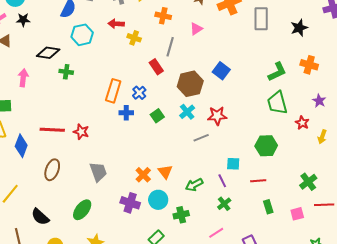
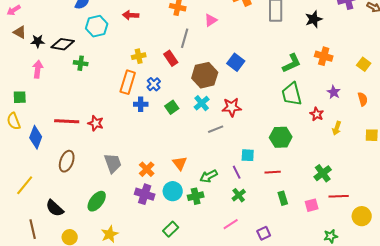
black star: (23, 20) -> (38, 41), moved
yellow cross: (134, 38) -> (139, 56), moved, turned -32
orange cross: (143, 175) -> (147, 169), moved
green cross: (181, 215) -> (196, 196), moved

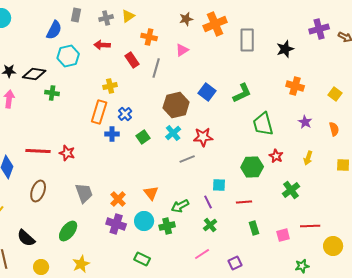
red rectangle: (171, 58) -> (132, 60), moved
green L-shape: (292, 63) -> (242, 93), moved
red star: (317, 114) -> (276, 156), moved
green cross: (323, 173) -> (291, 190), moved
green rectangle: (171, 229) -> (142, 259), turned 70

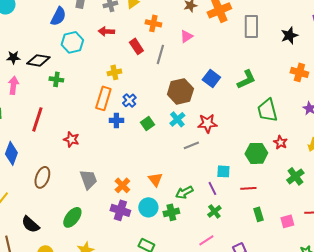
red line: (38, 151) -> (37, 119), moved, turned -75

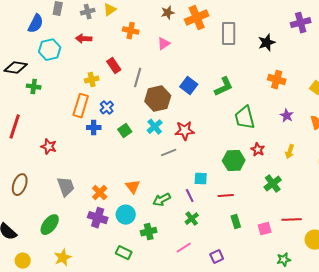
red rectangle: (136, 46) -> (114, 66), moved
gray line: (160, 54) -> (138, 78), moved
green cross: (171, 212) -> (149, 232), moved

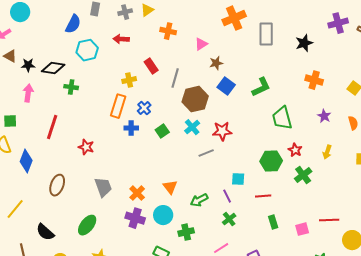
brown star: (168, 13) -> (216, 63), moved
green cross: (273, 184) -> (303, 175), moved

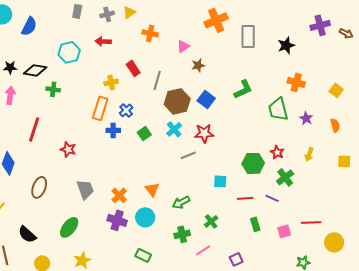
blue semicircle: (73, 24) -> (29, 26), moved
blue square: (226, 86) -> (206, 99), moved
green trapezoid: (282, 118) -> (278, 109), moved
purple line: (227, 196) -> (272, 198), moved, turned -40
green cross: (186, 232) -> (182, 234), moved

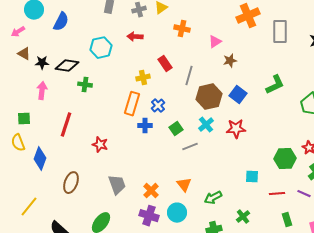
gray line: (188, 155) -> (190, 147), moved

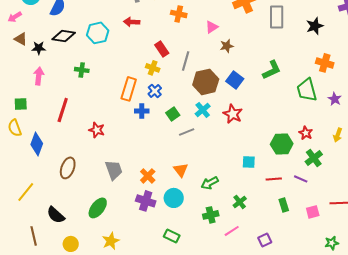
black diamond: (67, 66) -> (64, 36), moved
yellow cross: (143, 78) -> (153, 68), moved, turned 32
red star: (236, 129) -> (233, 114), turned 30

